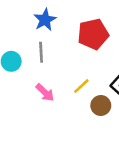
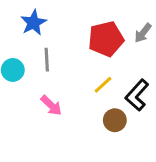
blue star: (45, 20) -> (33, 23), moved
yellow line: (81, 86) -> (103, 85), moved

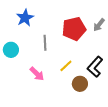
gray line: (47, 60) -> (45, 43), moved
yellow line: (103, 85) -> (66, 66), moved

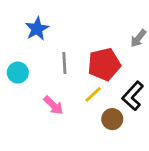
red pentagon: (74, 29) -> (104, 64), moved

